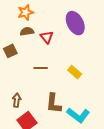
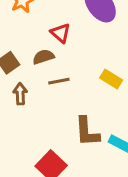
brown semicircle: (27, 31) -> (43, 57), moved
brown arrow: (17, 100) -> (20, 94), moved

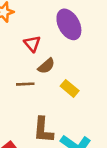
brown semicircle: (43, 57) -> (46, 66), moved, turned 150

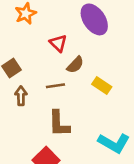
brown L-shape: (43, 130) -> (59, 124), moved

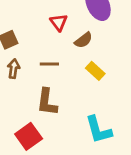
brown semicircle: (75, 65) -> (83, 40), moved
cyan L-shape: (114, 143) -> (98, 130), turned 36

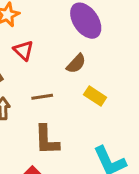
red triangle: (59, 22) -> (23, 50), moved

